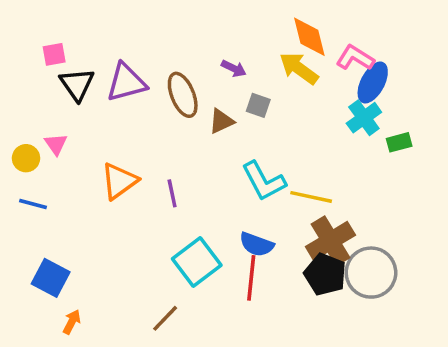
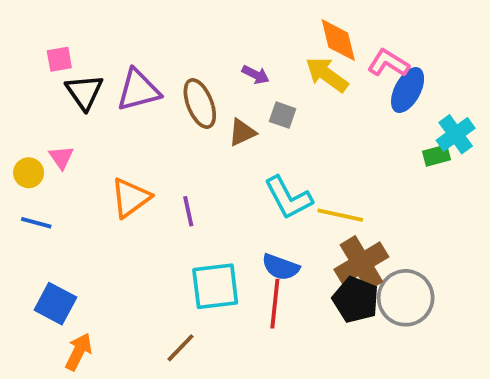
cyan cross: (364, 118) -> (456, 134), moved
cyan square: (197, 262) -> (215, 286), turned 30
orange arrow: (72, 322) -> (79, 352), size x1.4

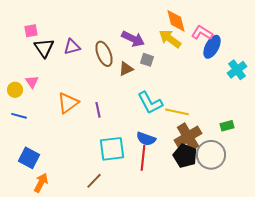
purple arrow: (256, 75) -> (133, 39), size x1.6
purple triangle: (138, 90) -> (72, 47), size x0.7
green rectangle: (436, 155) -> (227, 126), moved

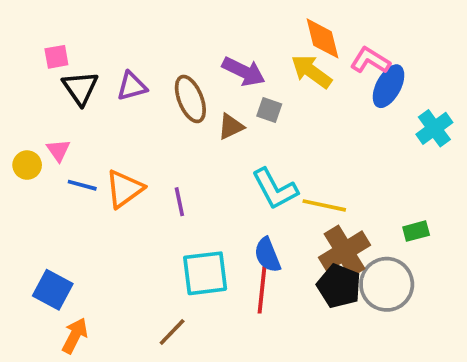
blue line: (19, 116) -> (82, 185), moved
blue semicircle: (146, 139) -> (267, 255), turned 48

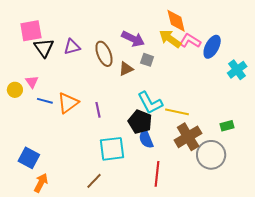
pink square: (56, 57) -> (31, 31), size x1.6
pink L-shape: (370, 60) -> (190, 41), moved
black pentagon: (339, 286) -> (140, 122), moved
red line: (262, 290) -> (157, 174), moved

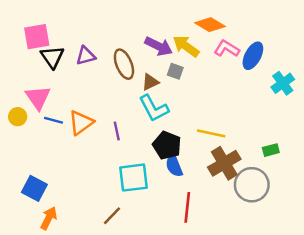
orange diamond: (176, 21) -> (210, 25), turned -45
yellow arrow: (170, 39) -> (186, 46), moved
pink triangle: (32, 82) -> (38, 98), size x1.6
yellow circle: (15, 90) -> (18, 117), moved
cyan L-shape: (150, 103) -> (154, 108), moved

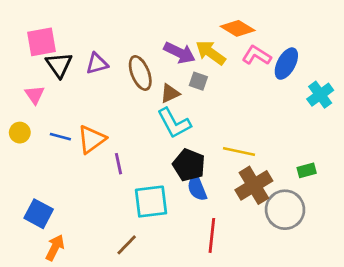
pink triangle: (38, 98) -> (35, 95), moved, size x0.7
purple line: (117, 131) -> (119, 164), moved

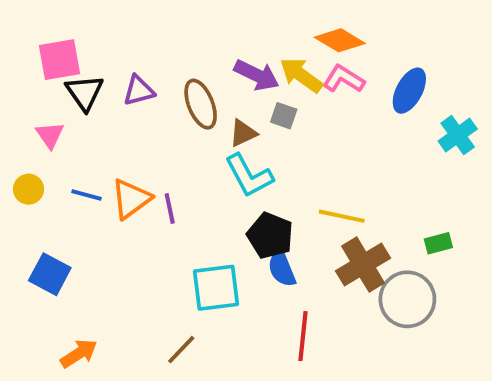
pink L-shape: (257, 55) -> (344, 79), moved
purple line: (119, 164) -> (170, 208), moved
blue square: (39, 214) -> (50, 274), moved
orange arrow: (55, 248) -> (79, 353), turned 30

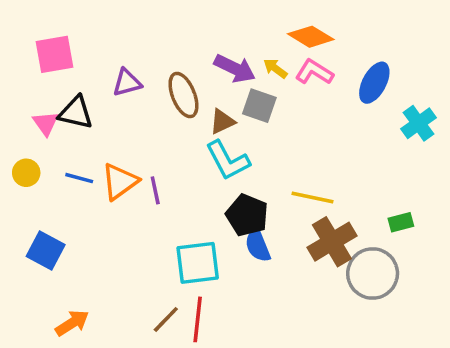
yellow arrow: (301, 75) -> (275, 68), size x0.6
black triangle: (85, 92) -> (76, 113), moved, turned -42
gray square: (284, 116) -> (259, 106), size x1.4
red line: (303, 336) -> (198, 319), moved

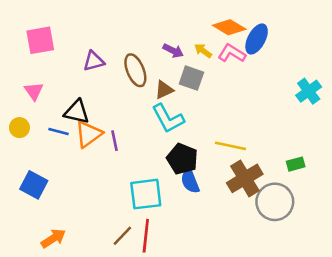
purple arrow: (235, 68) -> (173, 51), size x0.7
blue ellipse: (374, 83) -> (257, 39), moved
black triangle: (76, 113) -> (77, 112), moved

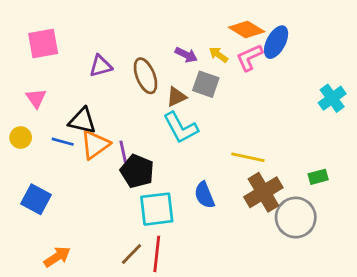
pink L-shape: (232, 53) -> (249, 58), turned -56
black pentagon: (182, 159) -> (137, 171), moved

